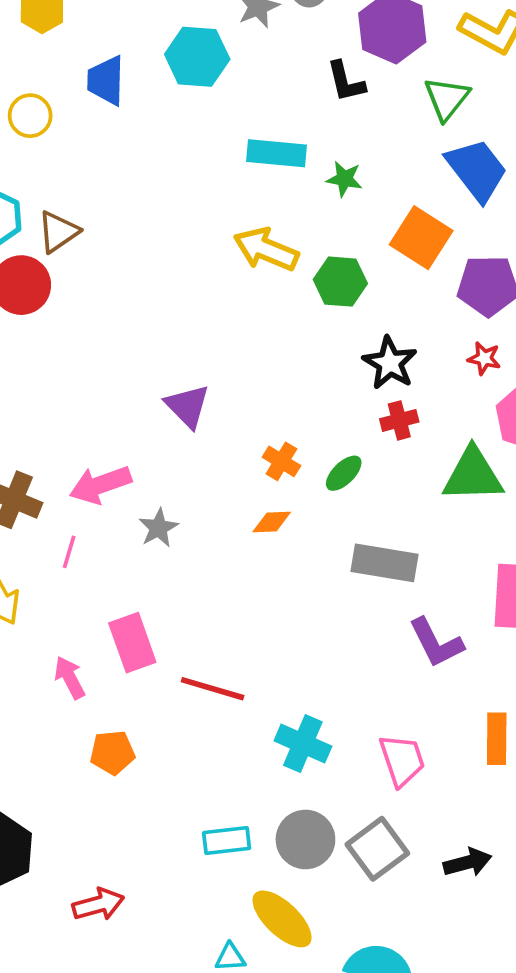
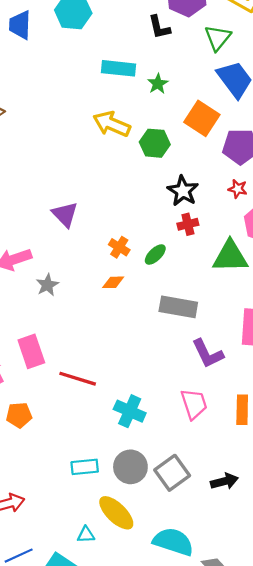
green star: (344, 179) -> (158, 84), turned 30
pink trapezoid: (402, 760) -> (194, 404), moved

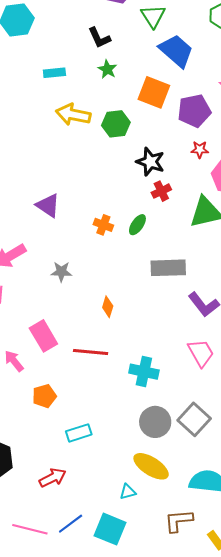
black L-shape: (159, 27) -> (99, 38), moved
cyan rectangle: (119, 68) -> (54, 73), moved, size x0.7
orange diamond: (113, 282) -> (108, 307), moved, turned -60
gray star: (47, 285) -> (61, 272), moved, turned -30
cyan rectangle: (85, 467) -> (79, 433), moved

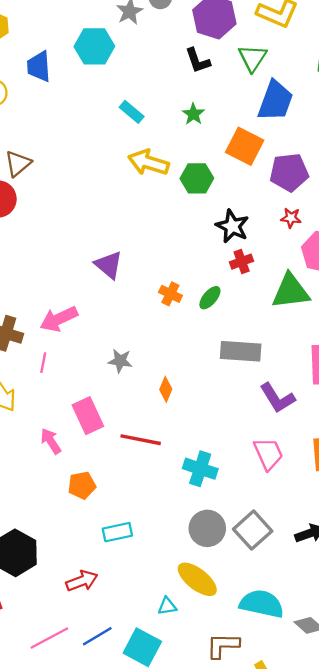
black L-shape: (99, 38) -> (198, 61), moved
blue trapezoid: (176, 51) -> (275, 101), turned 63
cyan rectangle: (54, 73) -> (132, 112), turned 40
gray star: (61, 272) -> (120, 361), moved
pink line: (30, 529) -> (49, 638), turned -48

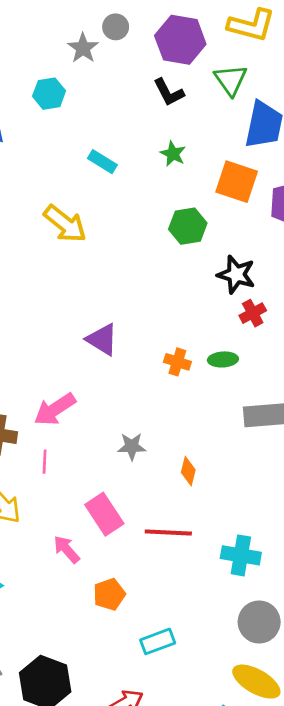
cyan hexagon: (94, 46) -> (49, 94), size x0.7
yellow arrow: (148, 163) -> (65, 224), moved, turned -150
green ellipse: (210, 298) -> (223, 359), turned 55

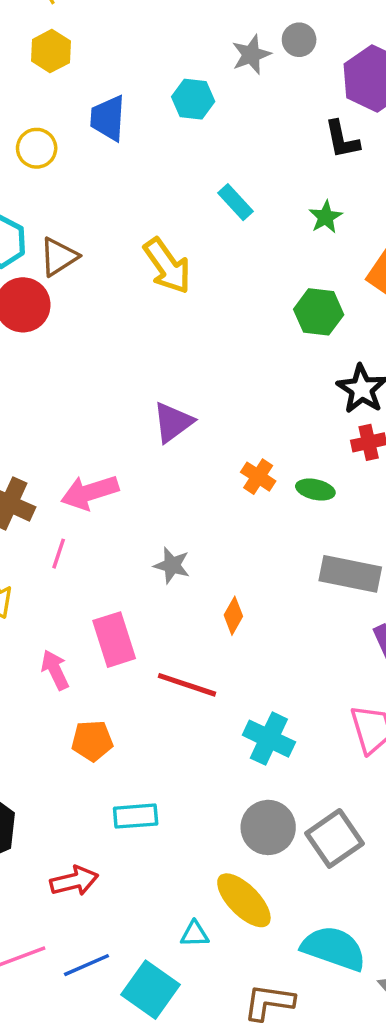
purple triangle: (102, 339) -> (173, 422), turned 36

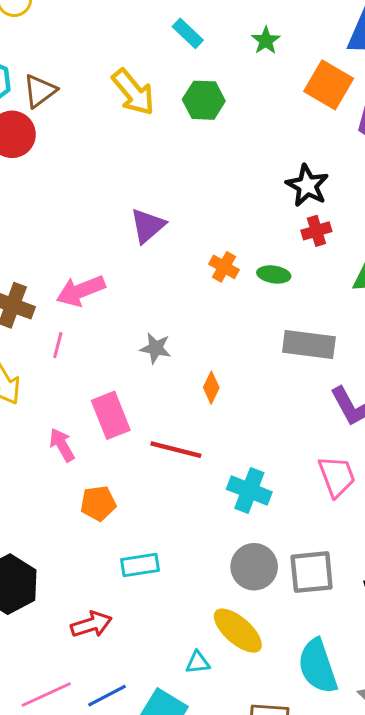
green hexagon: (319, 312) -> (204, 100), moved
gray square: (334, 838) -> (312, 572), turned 33
cyan semicircle: (334, 948) -> (318, 666), turned -124

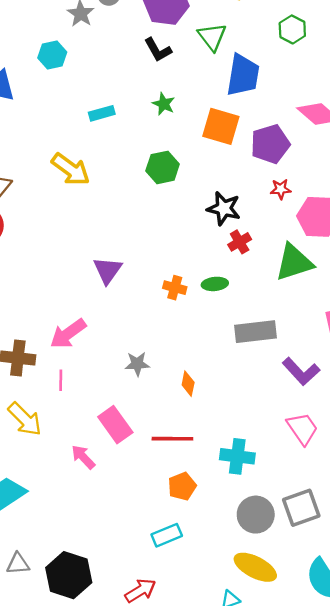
cyan rectangle: (188, 33) -> (102, 113), turned -45
green hexagon: (204, 100) -> (163, 167), moved
orange pentagon: (98, 503) -> (182, 486), moved

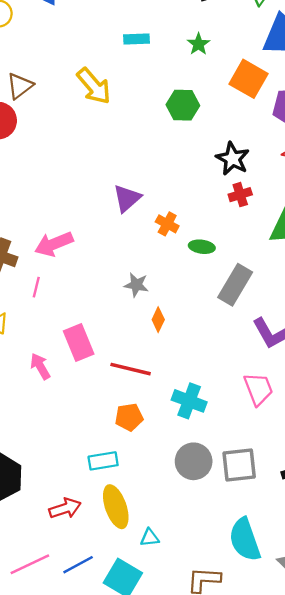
purple triangle: (108, 270) -> (127, 198), moved
green ellipse: (215, 284) -> (202, 247), moved
gray rectangle: (256, 332) -> (235, 285), turned -66
gray star: (137, 364) -> (136, 285), moved
yellow ellipse: (255, 567) -> (116, 507), moved, turned 30

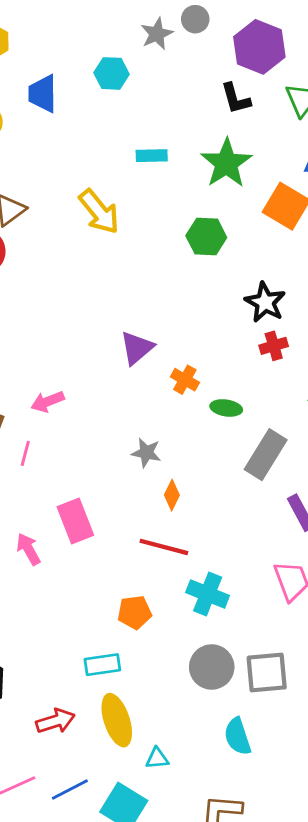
green star: (198, 44) -> (226, 163), size x1.8
pink arrow: (54, 244) -> (47, 402), size x0.7
red line: (131, 369) -> (164, 547), moved
cyan semicircle: (245, 540) -> (238, 736), moved, size x0.7

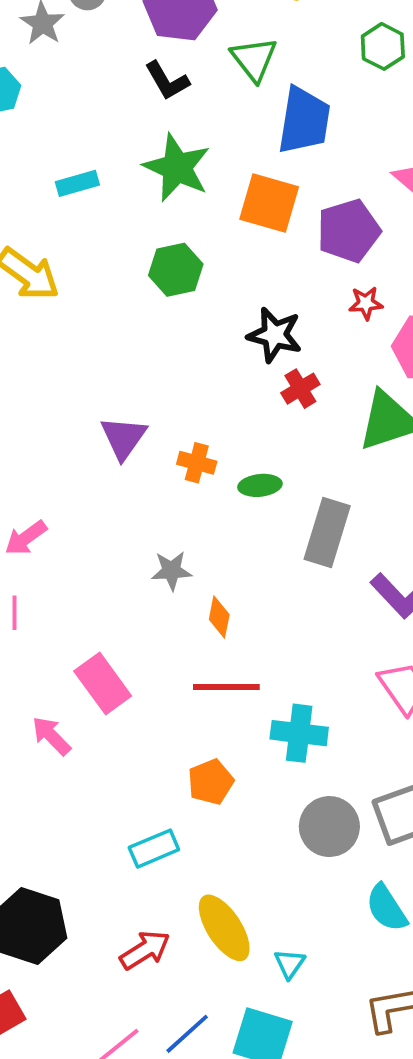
cyan rectangle: (102, 665) -> (154, 849), moved
cyan triangle: (157, 758) -> (290, 964), turned -35

